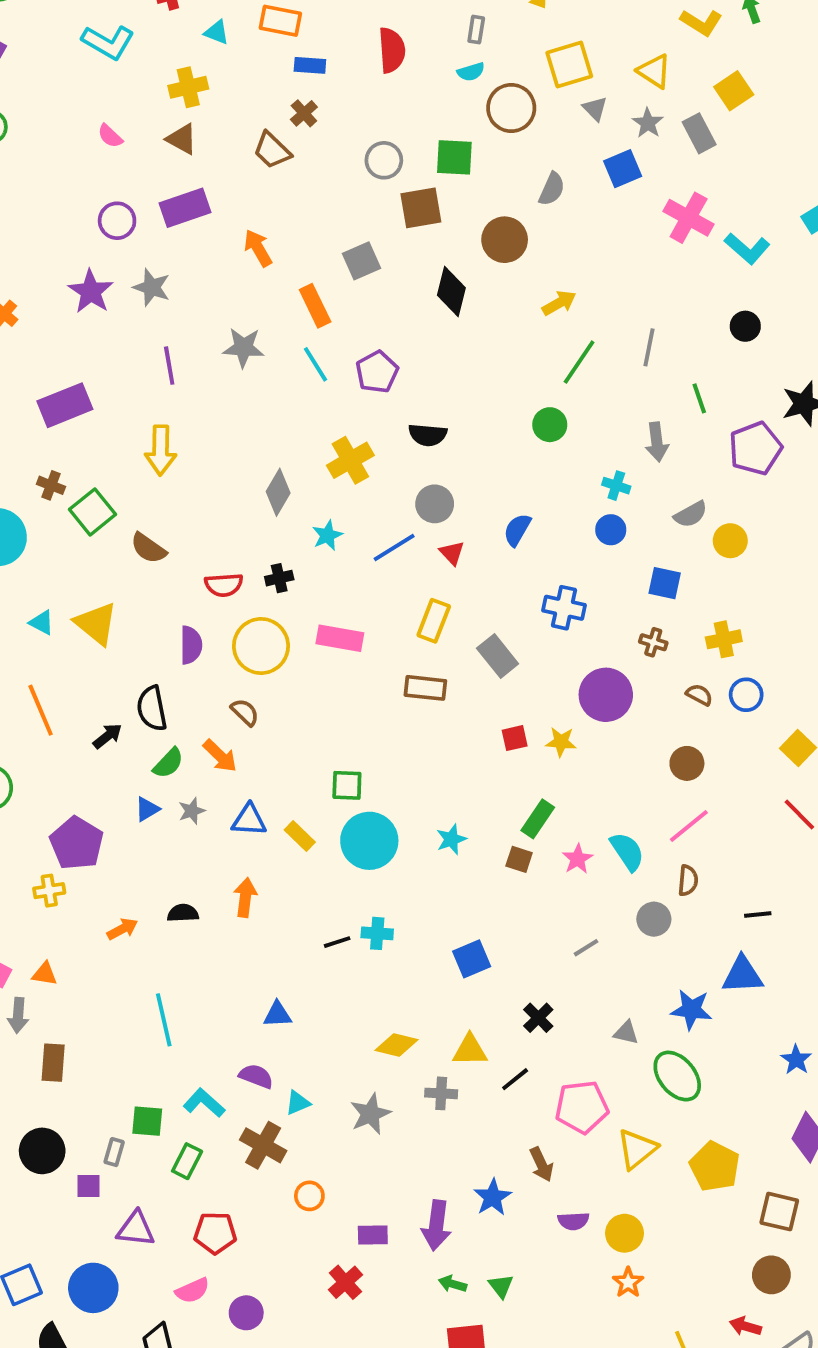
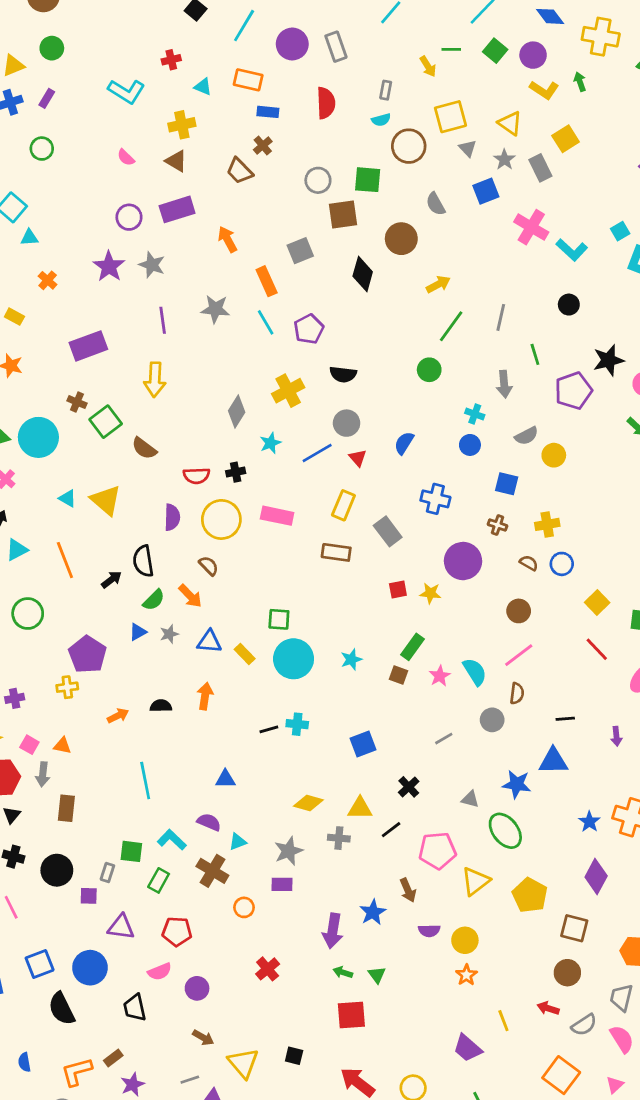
gray semicircle: (552, 189) -> (436, 204), turned 125
purple rectangle: (373, 1235) -> (282, 884), moved

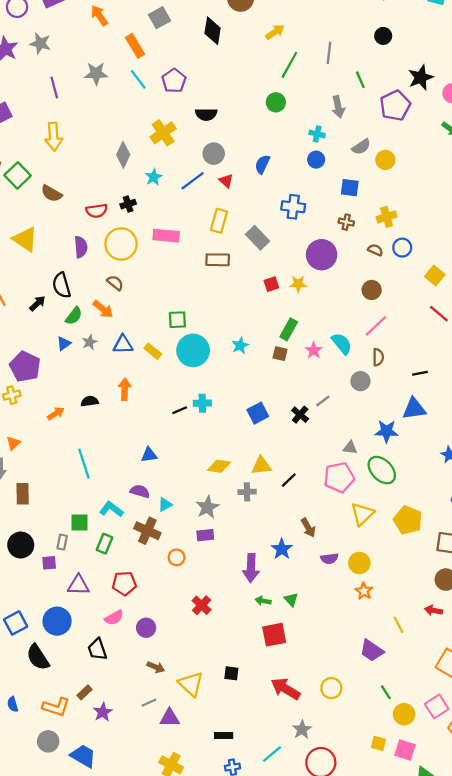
orange triangle: (62, 746) -> (13, 443), turned -48
black cross: (409, 787) -> (300, 415), moved
pink pentagon: (437, 851) -> (339, 477), moved
orange L-shape: (77, 1072) -> (56, 707), turned -140

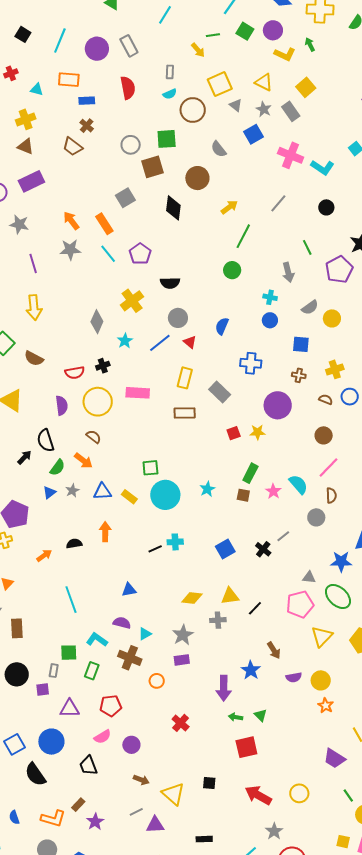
orange arrow: (99, 15) -> (71, 221), moved
gray line: (329, 53) -> (278, 203), moved, turned 36

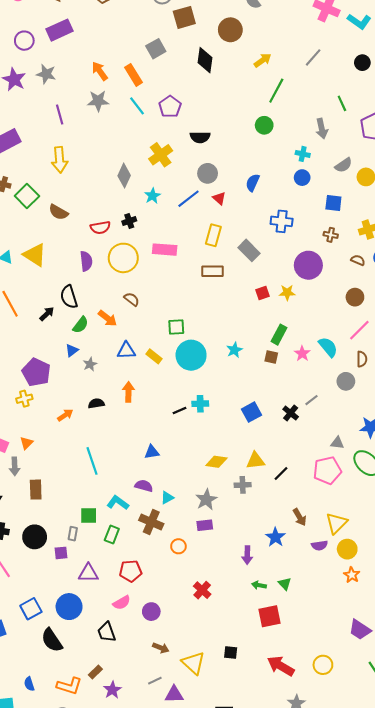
brown semicircle: (94, 437) -> (132, 299), moved
gray star: (72, 491) -> (90, 364), moved
yellow triangle: (322, 636) -> (336, 523), moved
purple arrow: (224, 688) -> (247, 555), size x0.7

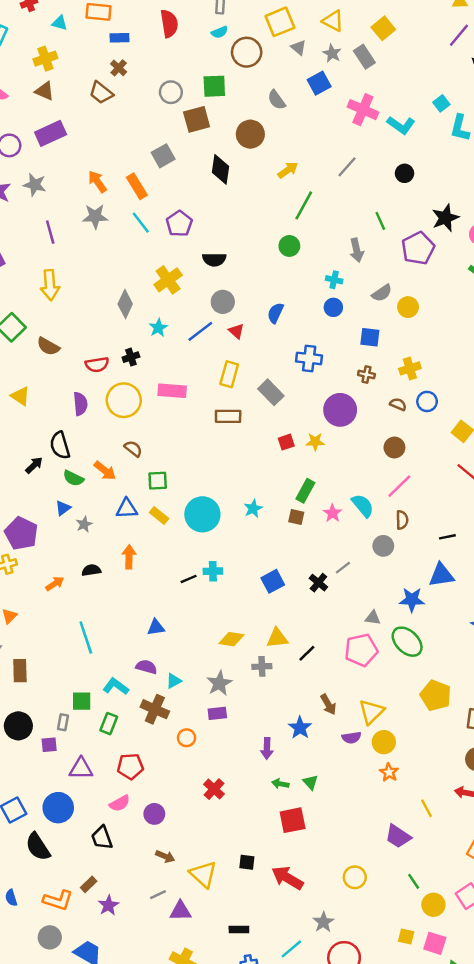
yellow triangle: (35, 255) -> (20, 396), size x0.7
green semicircle: (81, 325) -> (73, 478), turned 78
green square: (176, 327) -> (158, 481), moved
red arrow: (281, 666) -> (287, 878), moved

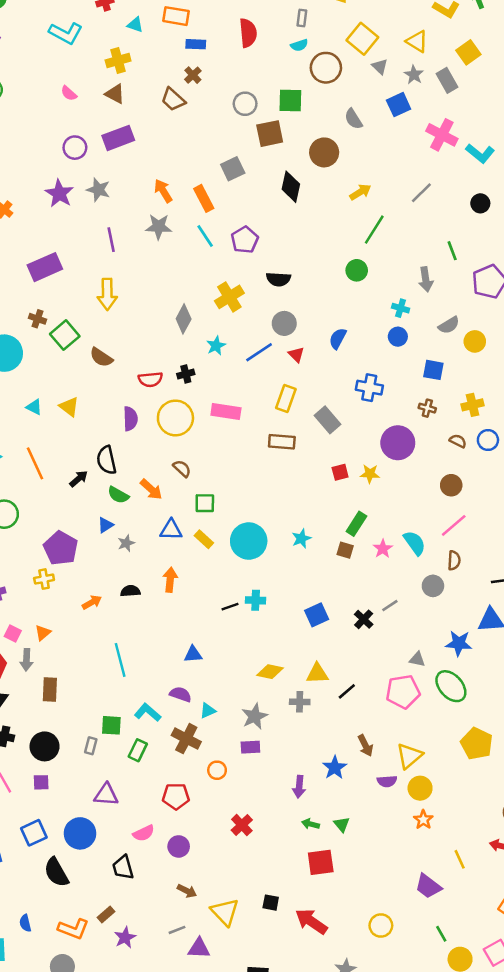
yellow square: (280, 22) -> (362, 39), turned -32
purple square: (49, 745) -> (41, 782), moved
red pentagon: (130, 766) -> (176, 796), moved

